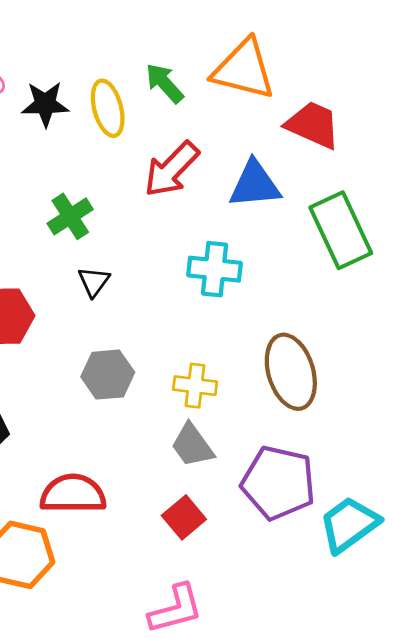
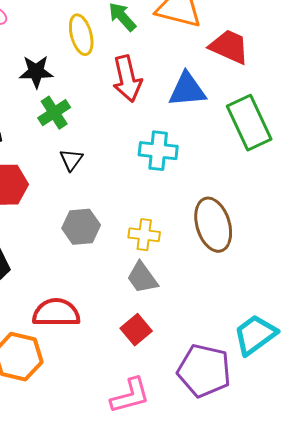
black star: (45, 104) -> (36, 72), moved
red arrow: (171, 169) -> (127, 79), turned -57
purple pentagon: (278, 483) -> (204, 371), moved

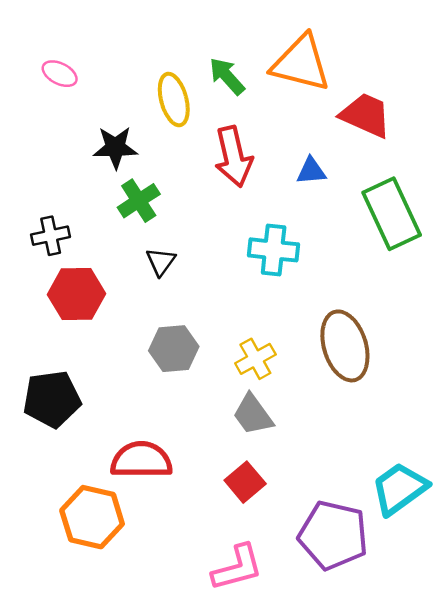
blue triangle: (187, 90) -> (311, 171), size x0.6
yellow cross: (144, 235) -> (255, 359), turned -36

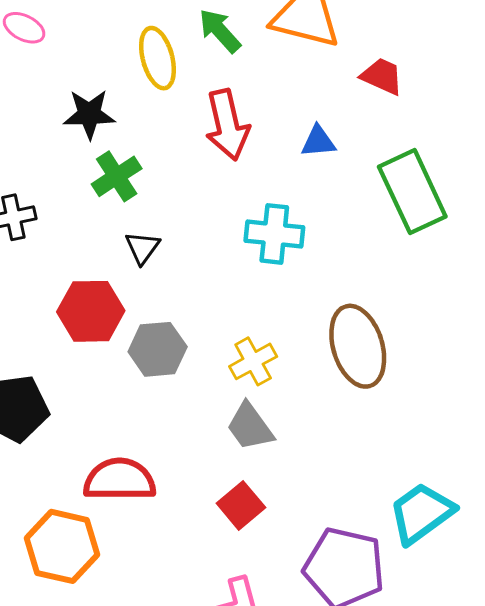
red trapezoid: (366, 115) -> (382, 76), size x0.7
red hexagon: (76, 294) -> (91, 311), moved

